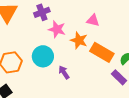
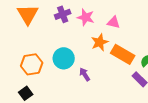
pink star: (57, 29) -> (86, 17), moved
orange star: (79, 40) -> (100, 42), turned 30

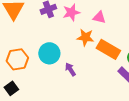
pink star: (86, 17) -> (71, 12), turned -30
orange star: (100, 42) -> (85, 37), turned 30

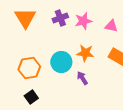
orange star: (85, 37) -> (85, 53), moved
black square: (11, 88) -> (31, 97), moved

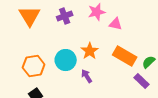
pink star: (83, 21) -> (97, 12), moved
orange star: (85, 53) -> (90, 51), turned 30

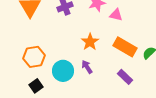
cyan circle: (66, 60) -> (63, 71), moved
purple rectangle: (142, 81) -> (125, 77), moved

